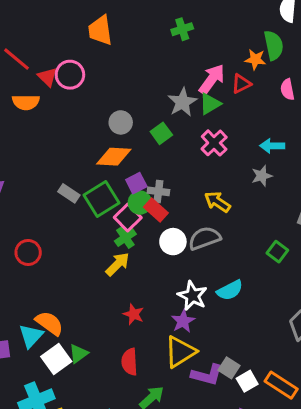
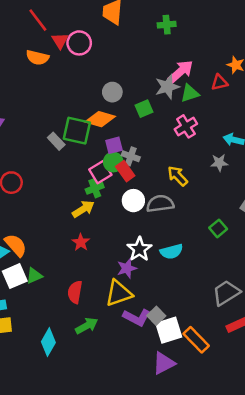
green cross: (182, 29) -> (167, 25), moved
pink arrow: (212, 79) -> (181, 72), moved
green square: (101, 199) -> (77, 131), moved, turned 32
red star: (134, 314) -> (81, 242), moved
white square: (247, 381) -> (169, 330), size x1.5

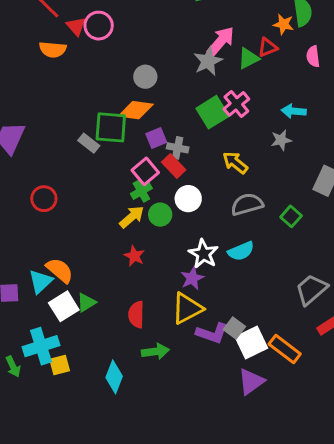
green triangle: (190, 93) -> (248, 58), moved
green square: (144, 109) -> (213, 112), moved, size x1.5
green circle: (113, 162) -> (160, 215), moved
gray semicircle: (160, 204) -> (247, 204), moved
green arrow: (87, 326) -> (155, 352), turned 30

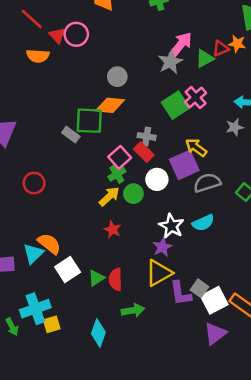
orange star: (283, 24) -> (237, 44), moved
purple square: (156, 138) -> (184, 165), moved, size x1.6
green triangle: (86, 303) -> (96, 278), moved
white square: (64, 306) -> (68, 269), moved
purple L-shape: (212, 333) -> (181, 293), turned 64

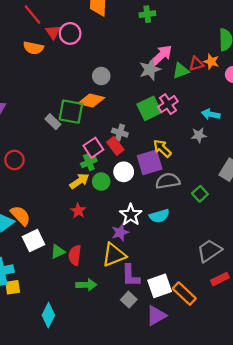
gray square: (200, 288) -> (129, 300), moved
cyan diamond: (98, 333) -> (48, 315), moved

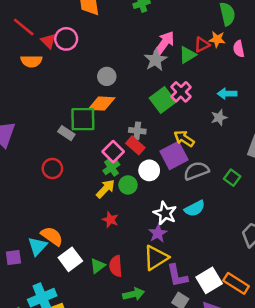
red circle: (14, 160) -> (52, 168), moved

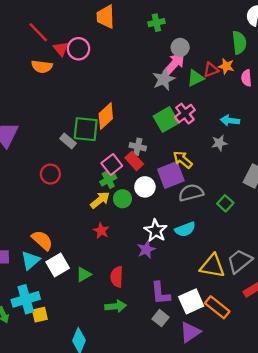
gray circle: (107, 76) -> (180, 47), moved
orange diamond: (102, 104) -> (106, 116), turned -52
cyan triangle: (37, 246) -> (30, 260), moved
yellow triangle: (156, 258) -> (212, 266), moved, turned 36
red semicircle: (116, 266) -> (117, 277), moved

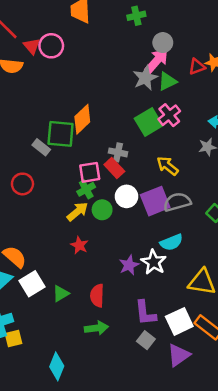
green triangle: (196, 78) -> (167, 81), moved
pink square: (112, 164) -> (90, 172), turned 30
purple square: (171, 175) -> (155, 201), moved
white star: (156, 231) -> (154, 262), moved

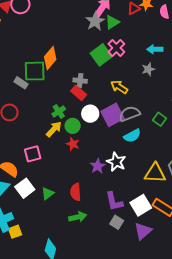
pink square: (90, 172) -> (33, 154), moved
cyan semicircle: (171, 242) -> (132, 136), moved
red star: (79, 245) -> (73, 144), moved

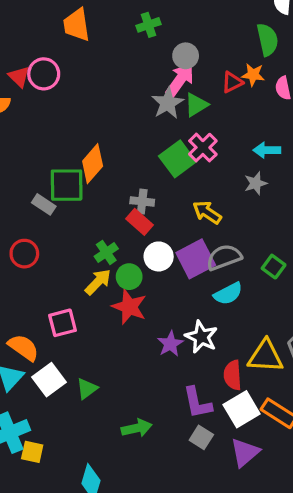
red star: (73, 144) -> (129, 307), size x1.5
red semicircle: (76, 192) -> (233, 375), moved
yellow square: (15, 232) -> (32, 452), turned 32

